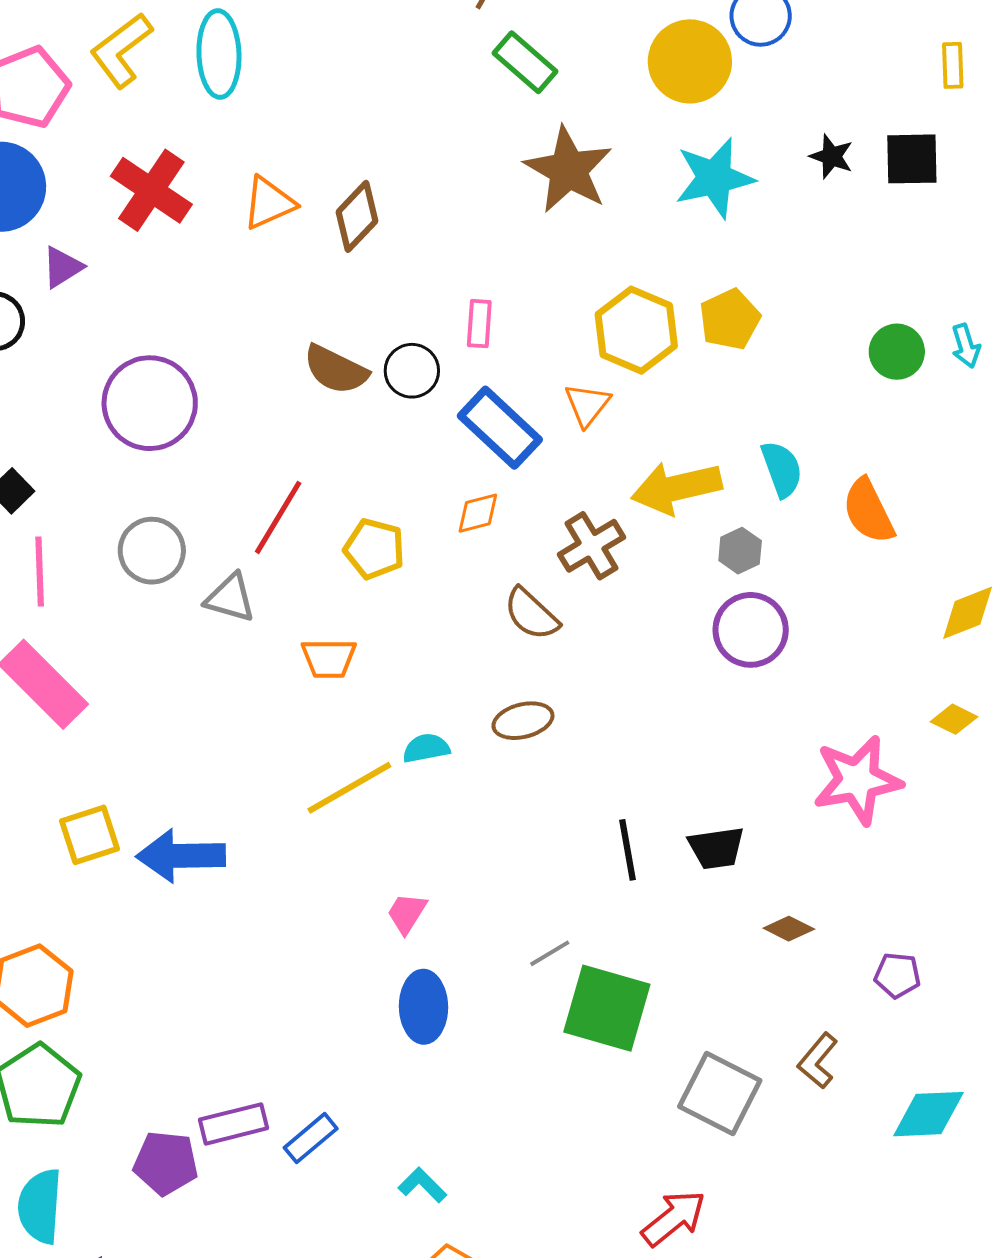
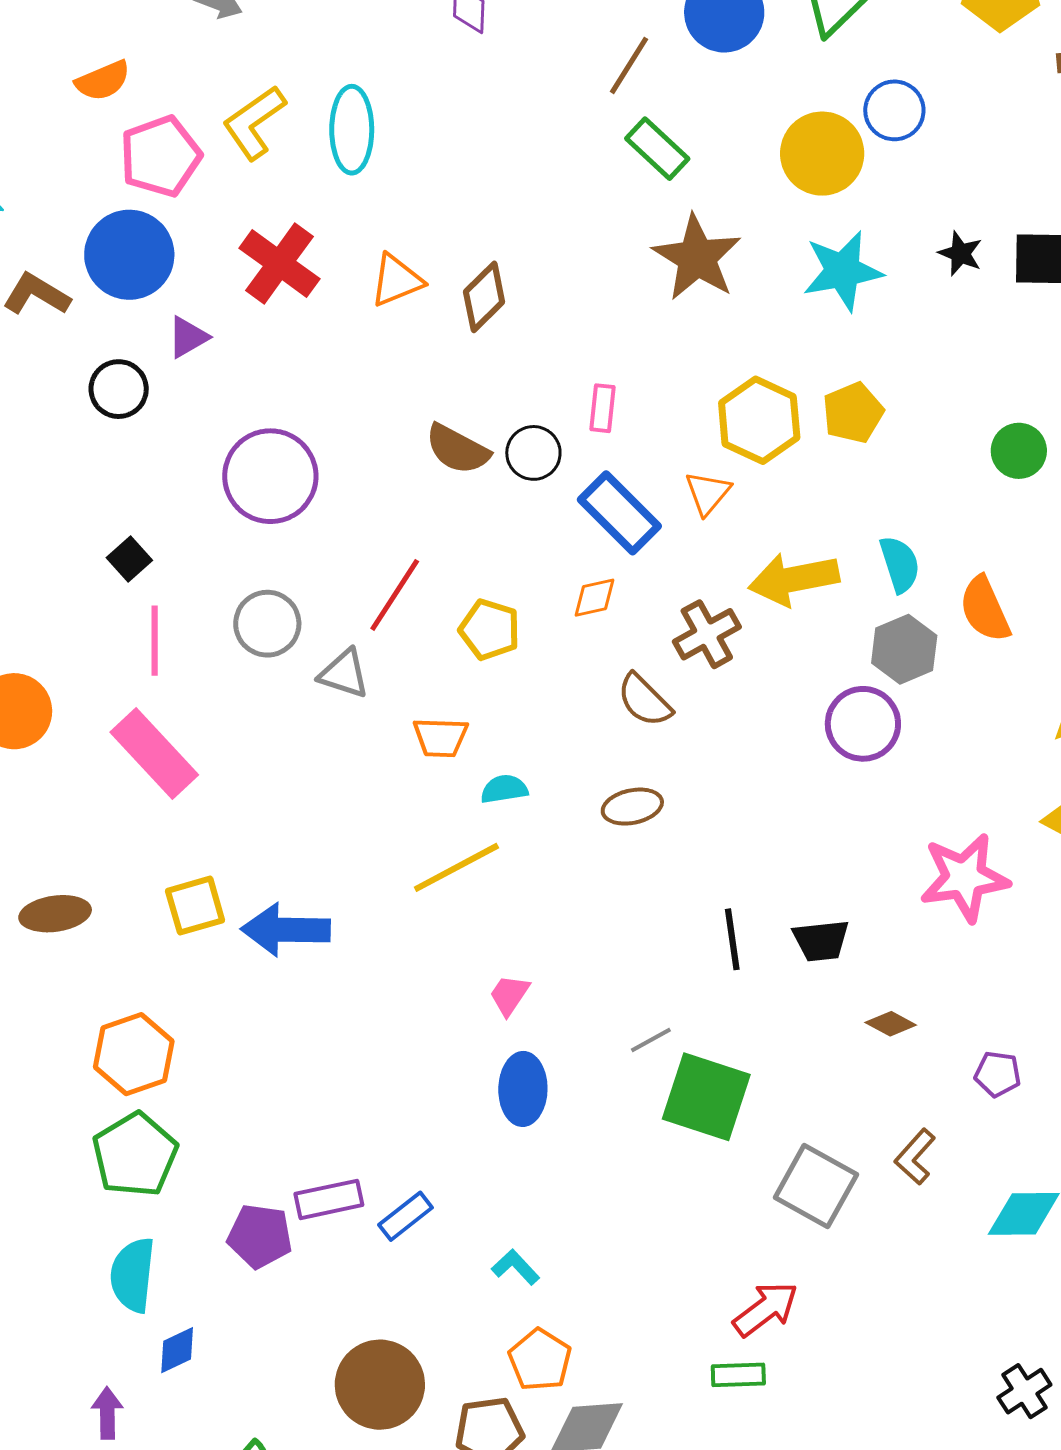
gray hexagon: (740, 551) -> (904, 649), moved, size x1.5
cyan semicircle: (426, 748) -> (504, 789), moved

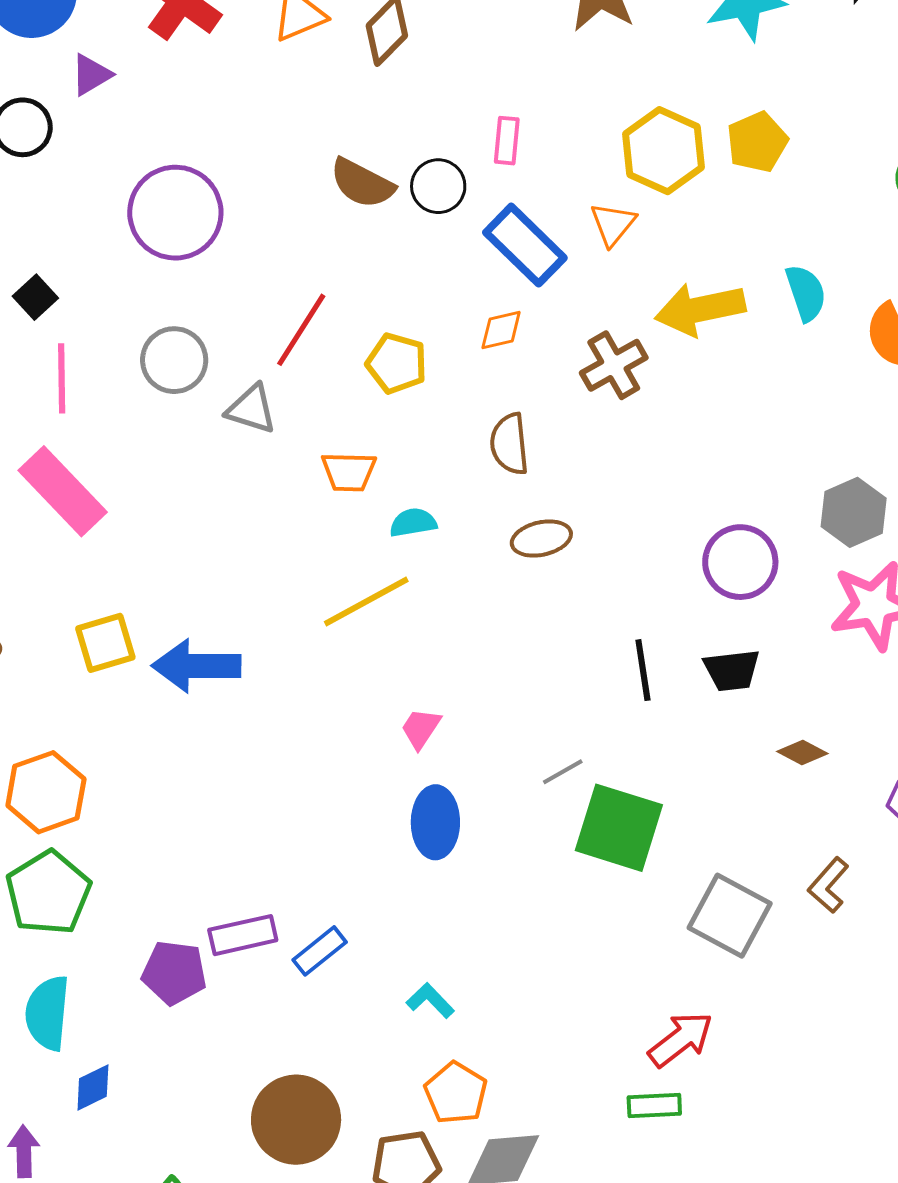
gray hexagon: (904, 649) -> (854, 512), moved
brown semicircle: (644, 700) -> (509, 444), moved, turned 40
purple circle: (863, 724) -> (740, 562), moved

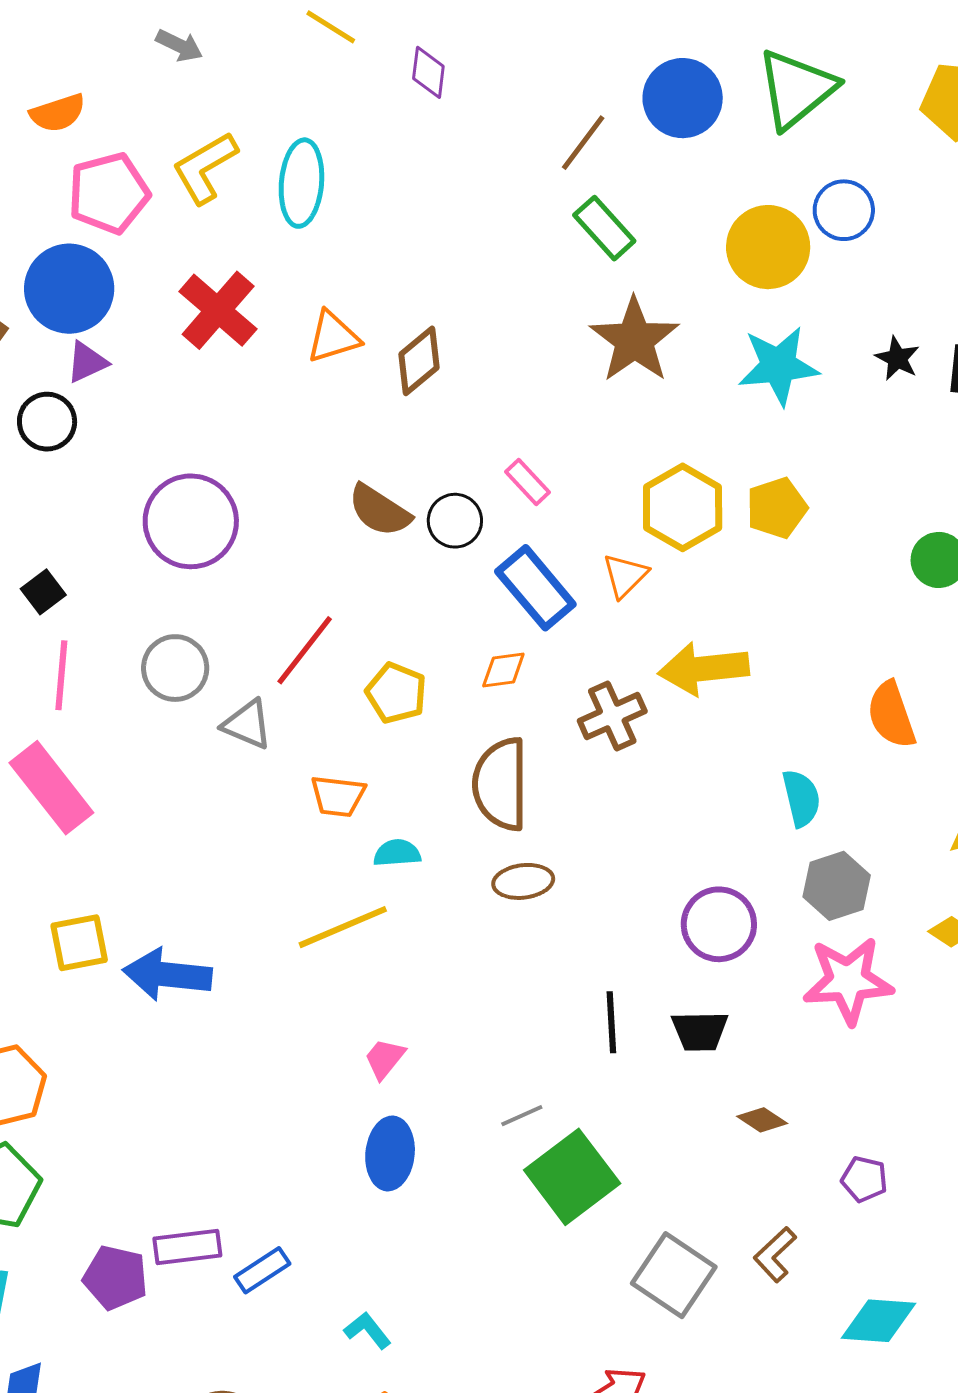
purple triangle: (91, 75) -> (87, 362), moved
pink rectangle: (507, 141) -> (528, 482), turned -54
cyan semicircle: (806, 293) -> (801, 798), moved
brown semicircle: (509, 444) -> (501, 784), size x1.5
green square: (619, 828) -> (572, 1177), turned 30

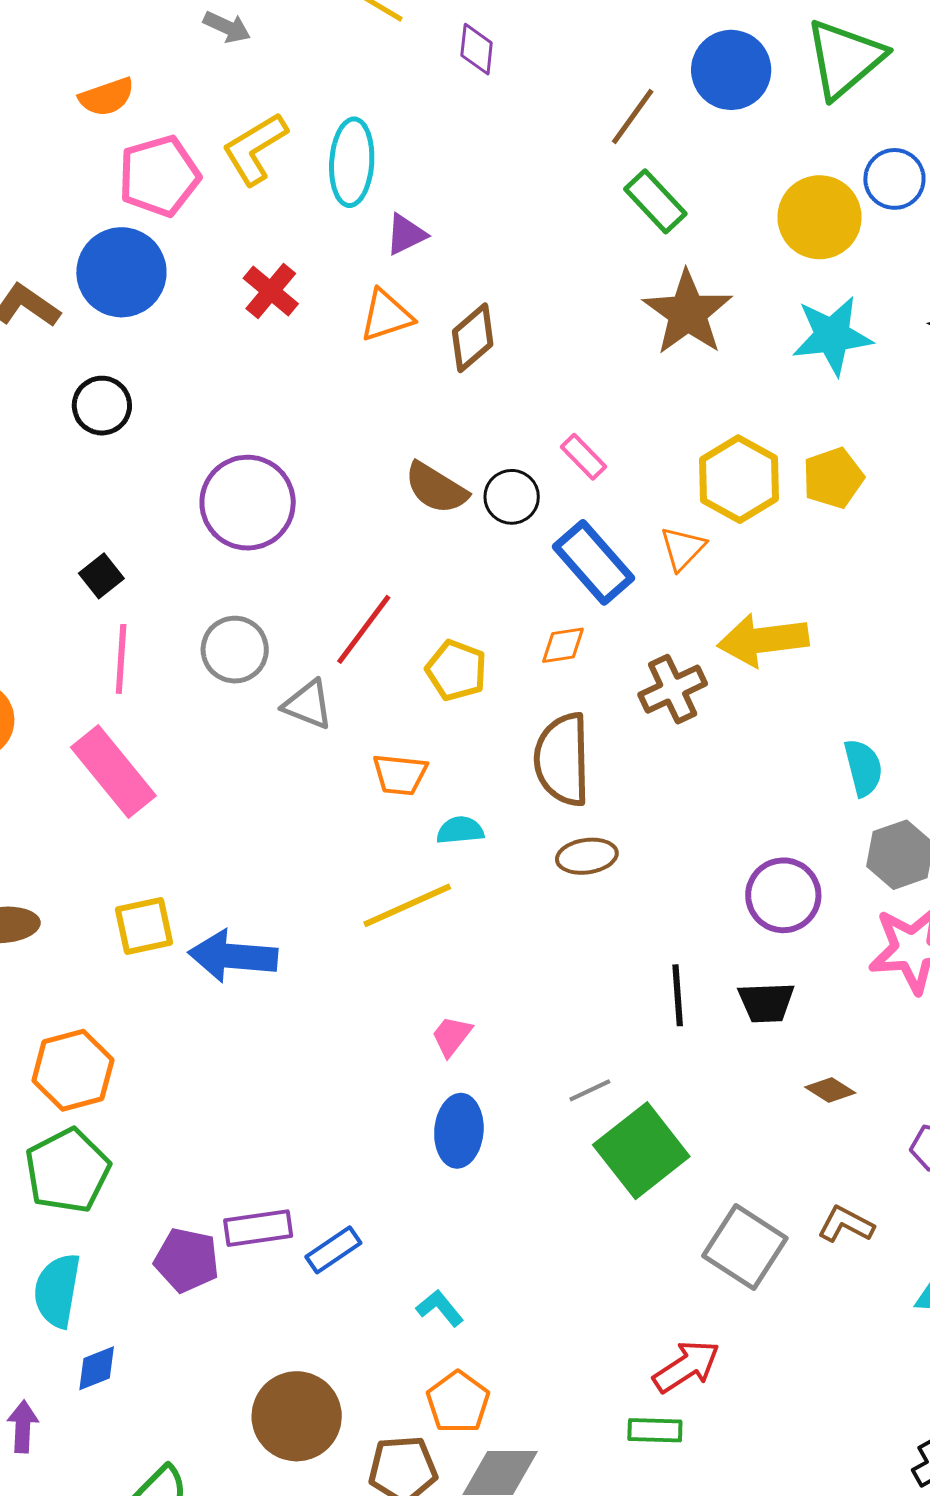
red cross: (218, 310) -> (271, 291), size x0.7
purple triangle: (87, 362) -> (406, 234), moved
brown L-shape: (775, 1254) -> (846, 1224), turned 72

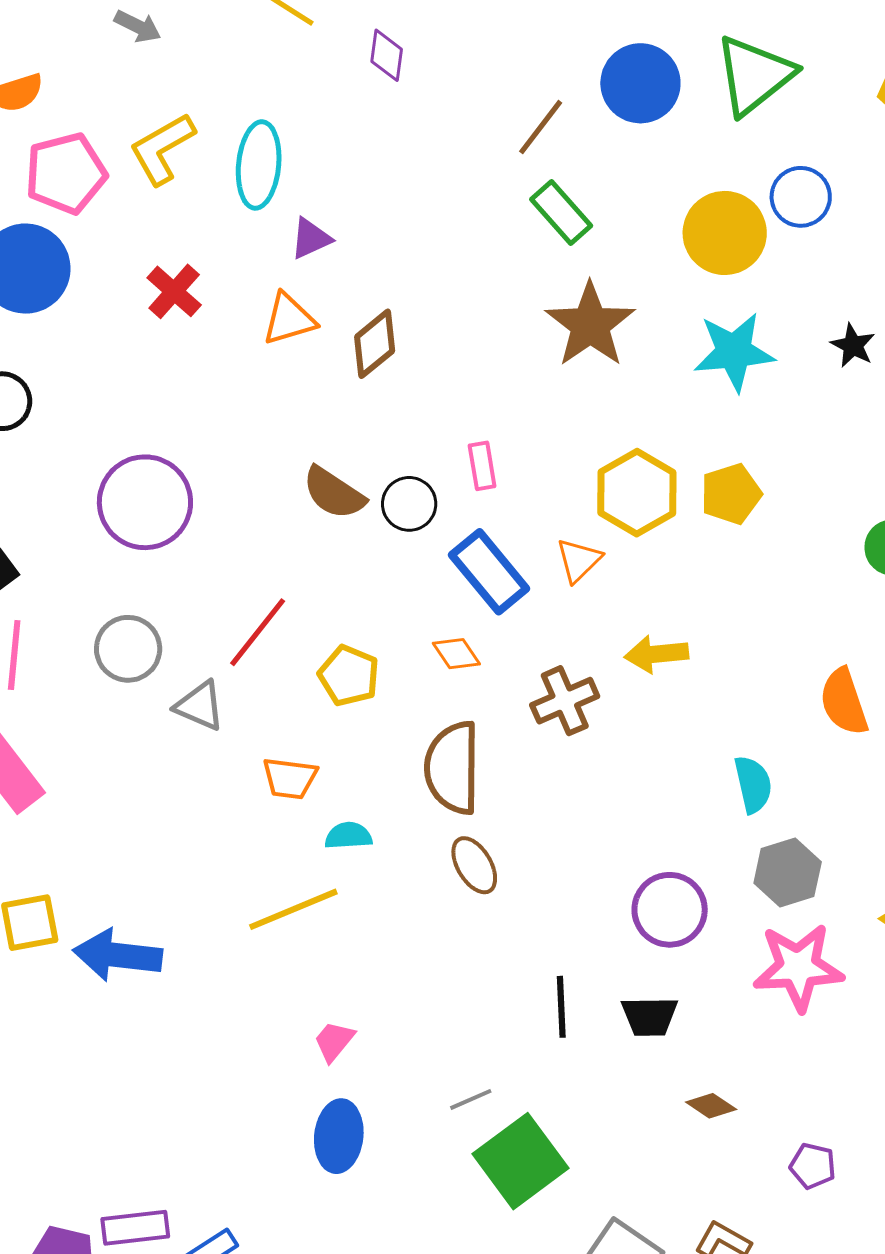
pink rectangle: (584, 457) -> (482, 466), turned 33
yellow arrow: (763, 640) -> (656, 654), size x0.7
orange diamond: (563, 645) -> (456, 654), turned 63
brown ellipse: (587, 856) -> (474, 865), turned 66

